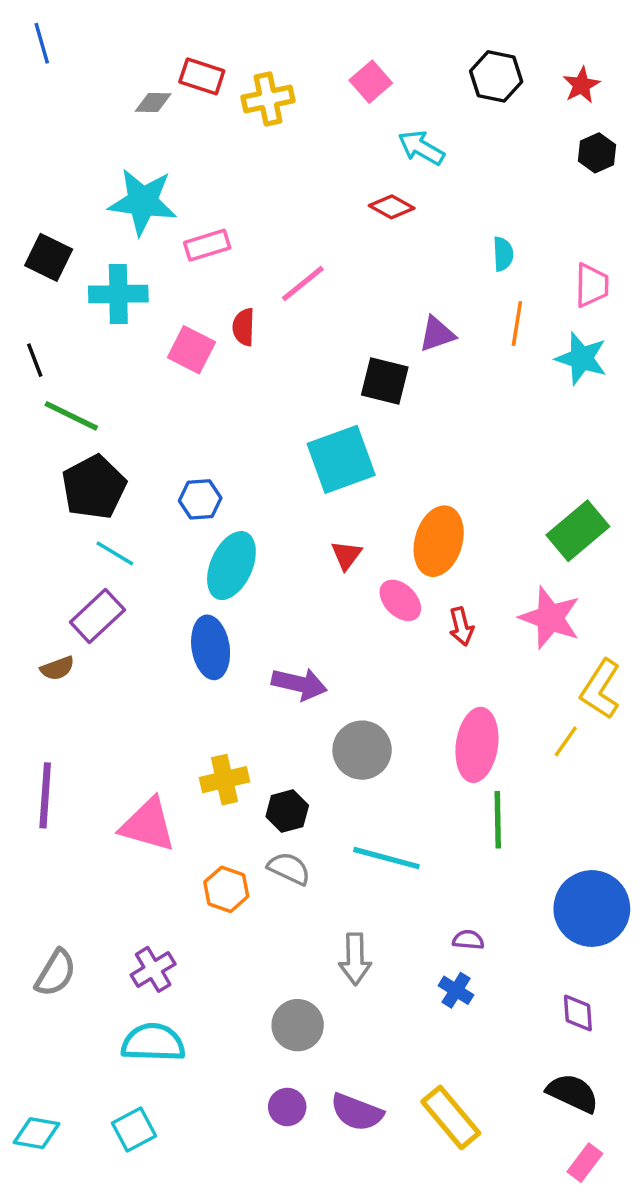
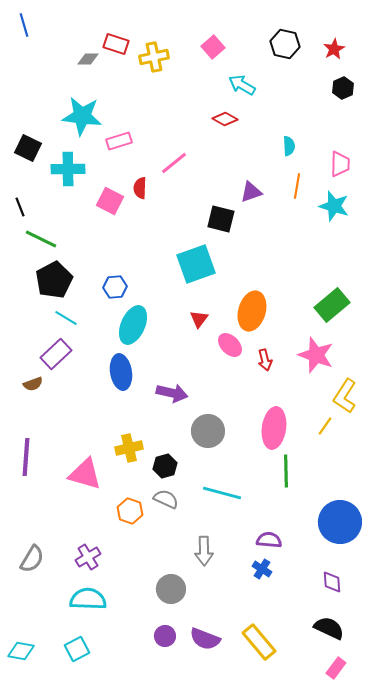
purple semicircle: (468, 940) -> (269, 540), size x1.4

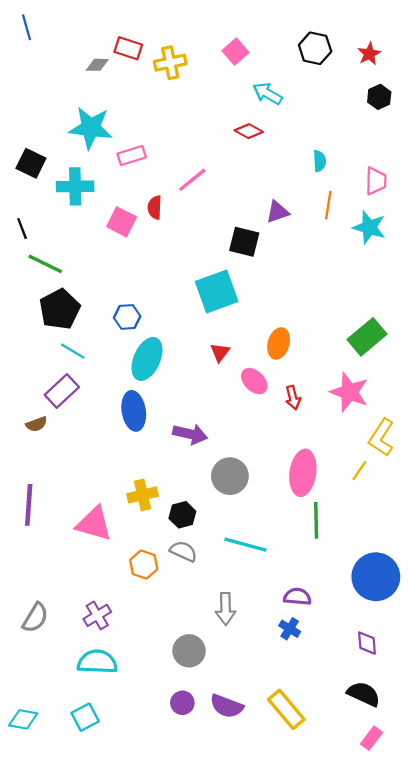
orange ellipse: (252, 311) -> (279, 343), size x0.7

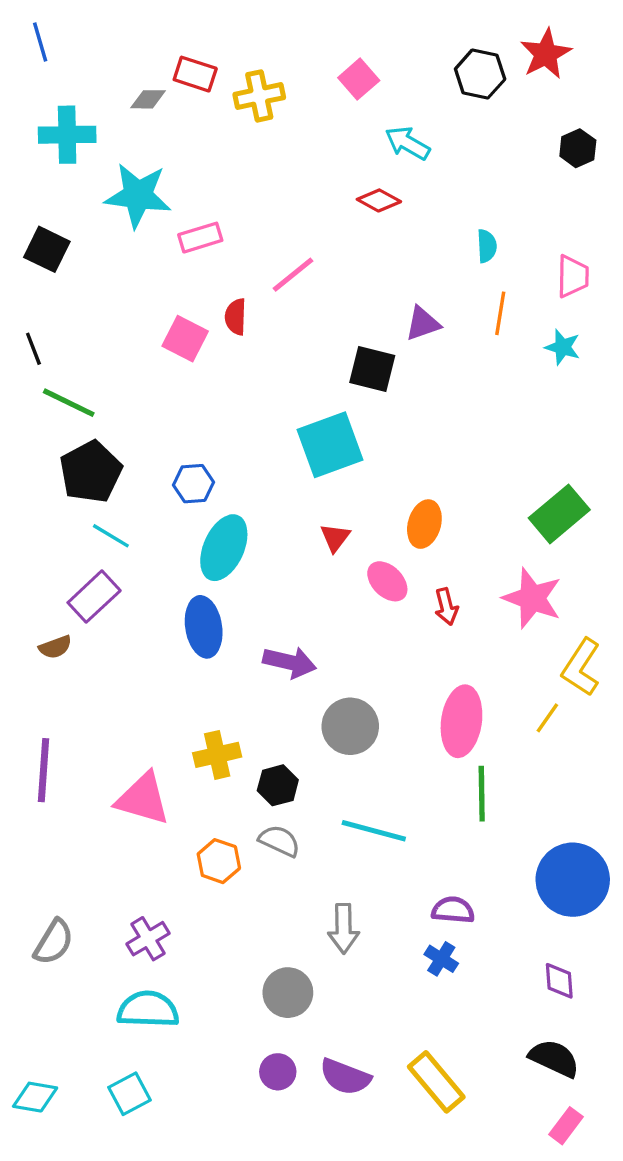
red star: (369, 54) -> (546, 54), moved, size x1.4
cyan cross: (75, 186) -> (67, 135), moved
cyan star: (369, 227) -> (563, 347), size x0.7

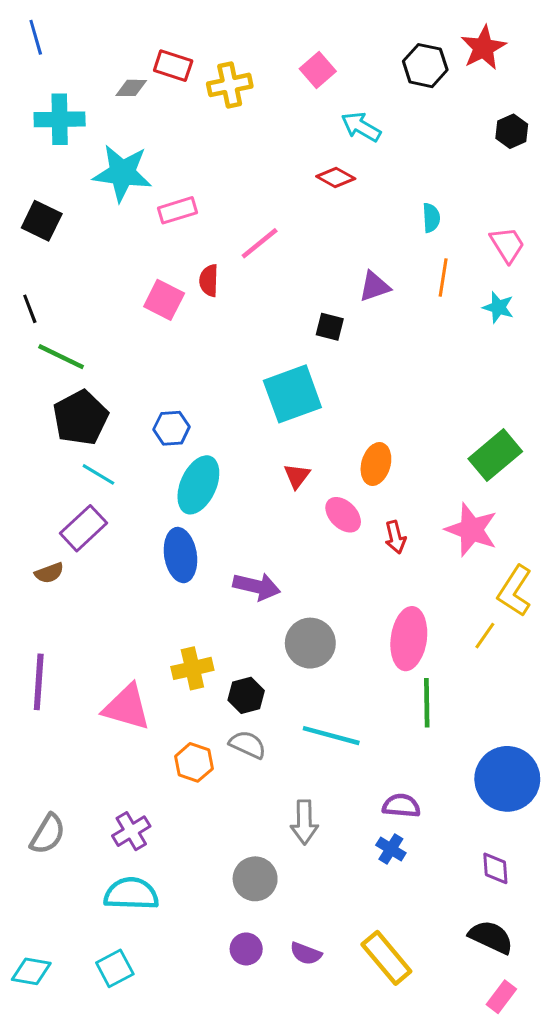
pink trapezoid: (573, 276) -> (507, 245), turned -33
black square: (372, 369) -> (330, 327), size x0.7
purple semicircle: (345, 1077) -> (306, 953), size x0.7

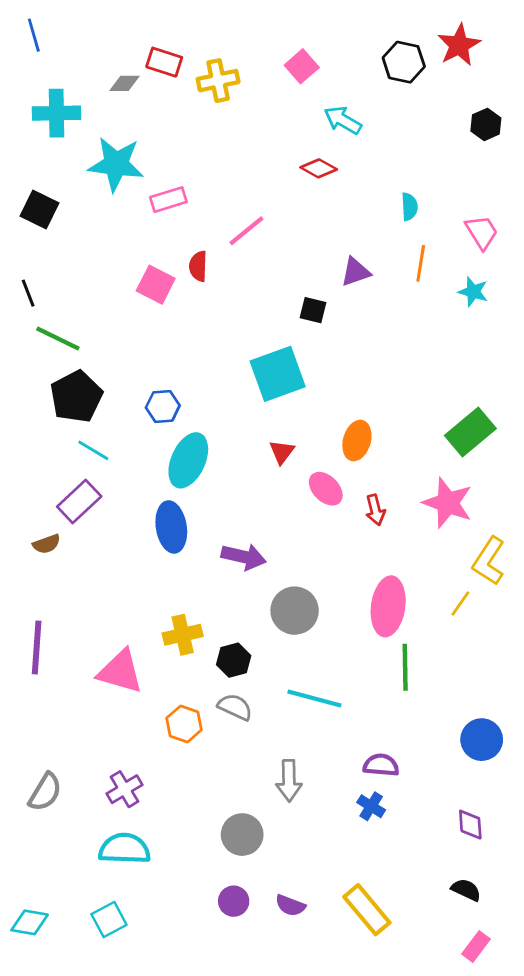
blue circle: (507, 779) -> (482, 740), size x0.7
black semicircle: (491, 937) -> (466, 890), size x0.7

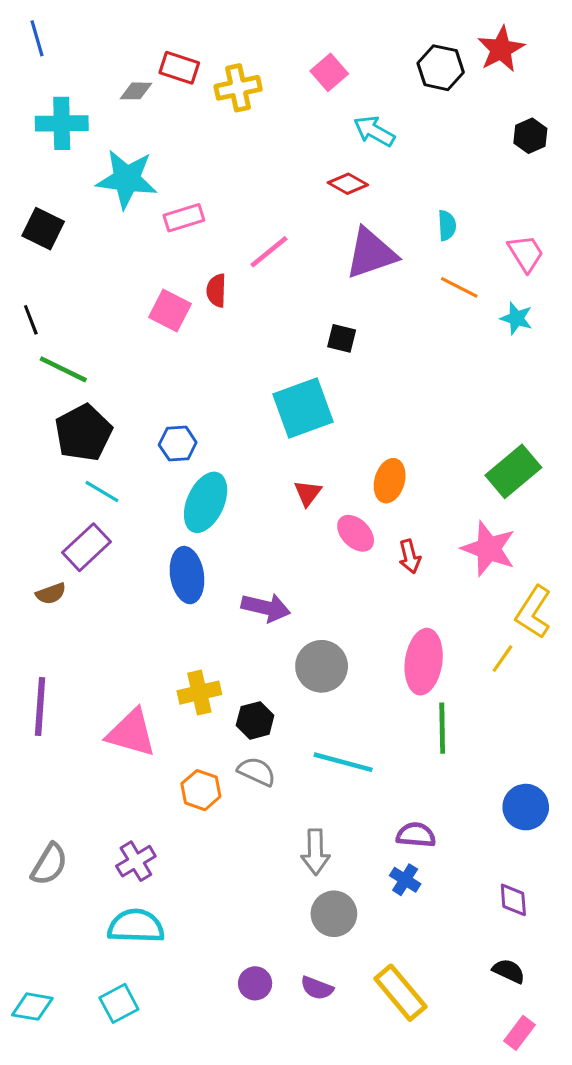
orange line: (421, 263) -> (459, 287), turned -72
purple triangle: (356, 272) -> (371, 253), moved, size x1.6
gray circle: (242, 835) -> (334, 914), moved

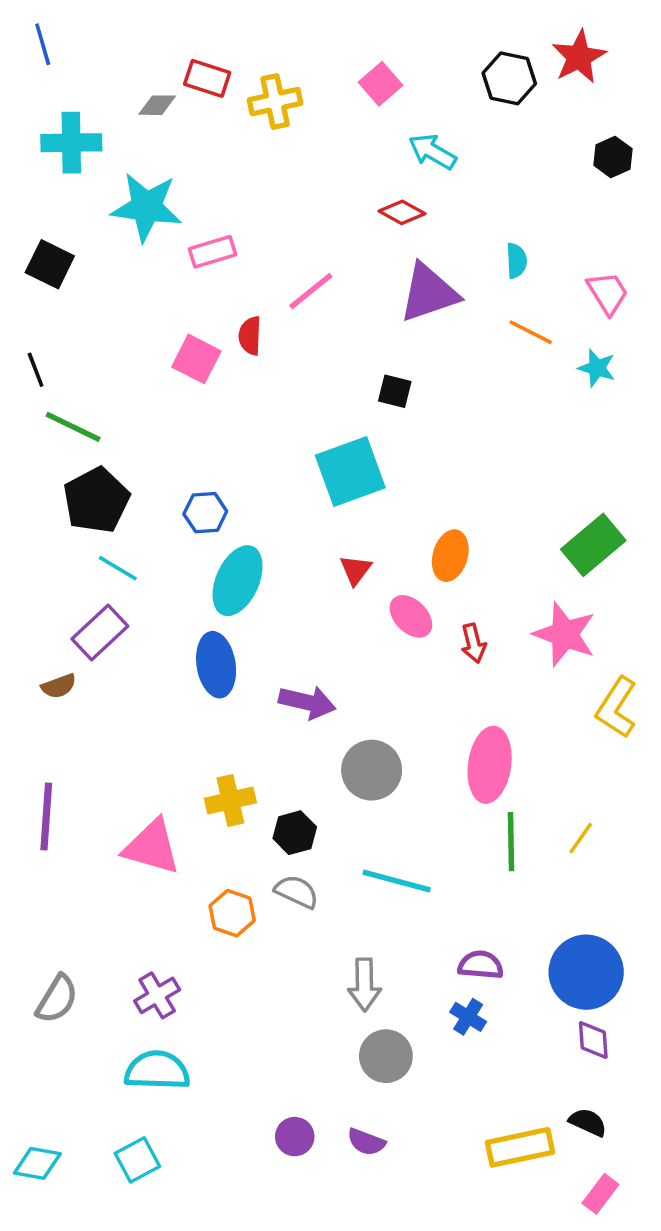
yellow line: (503, 659) -> (581, 838), moved
blue circle: (526, 807) -> (586, 972), moved, size x1.4
yellow rectangle: (400, 993) -> (520, 1147), moved, turned -62

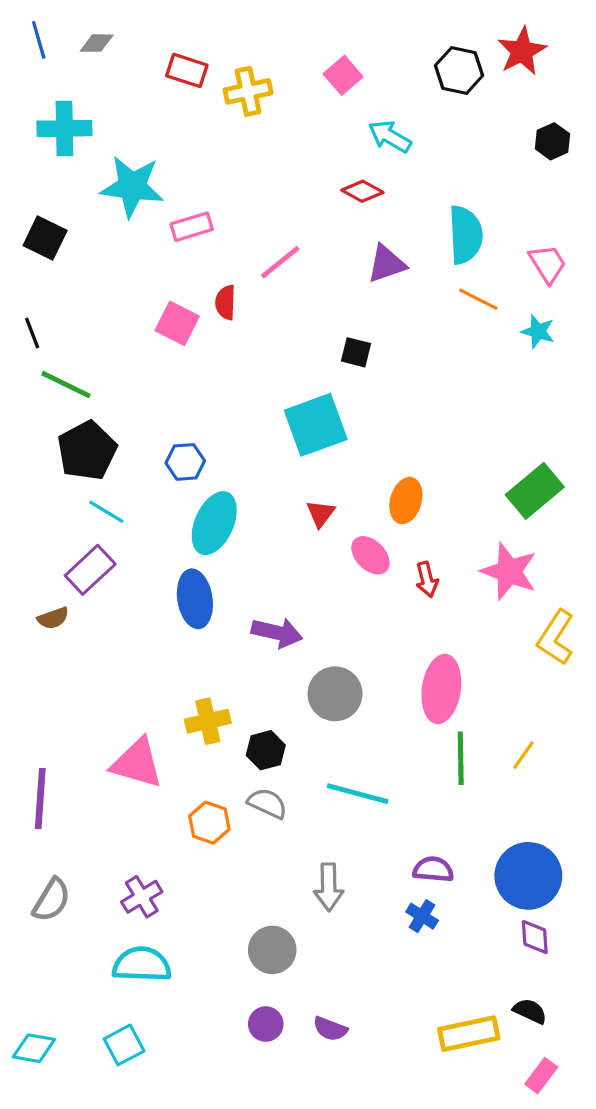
gray diamond: (157, 105) -> (97, 43), moved
cyan semicircle: (516, 261) -> (465, 235), size x1.8
purple triangle: (429, 293) -> (387, 264), size x0.7
purple line: (46, 817) -> (40, 799), moved
gray circle: (386, 1056) -> (272, 950), moved

